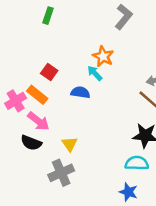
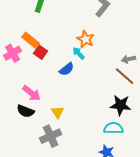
blue semicircle: (80, 92) -> (67, 69), turned 133
orange rectangle: (37, 95) -> (31, 40), moved
pink cross: (16, 101) -> (13, 53), moved

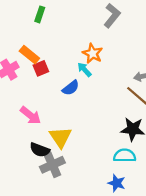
red square: (41, 52) -> (41, 68), turned 32
black semicircle: (26, 111) -> (40, 150), moved
yellow triangle: (58, 112) -> (60, 137), size x1.5

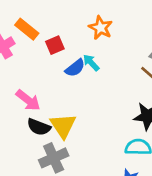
red square: (41, 68) -> (55, 45), moved
cyan arrow: (84, 70) -> (91, 63), moved
black semicircle: (40, 150) -> (39, 127), moved

